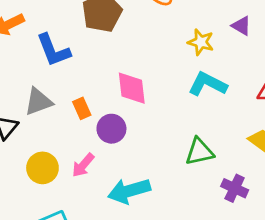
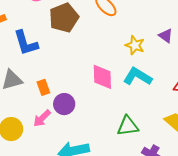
pink diamond: (132, 88) -> (102, 77), moved
pink arrow: (83, 165) -> (42, 118), moved

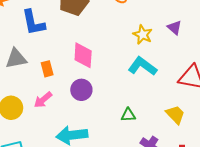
pink diamond: (102, 77) -> (83, 55), moved
purple circle: (64, 104) -> (81, 90), moved
green triangle: (128, 126) -> (128, 115), size x0.7

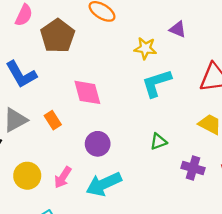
cyan L-shape: (142, 66) -> (156, 83), turned -36
purple circle: (81, 90) -> (98, 144), moved
pink arrow: (43, 100) -> (63, 177), moved

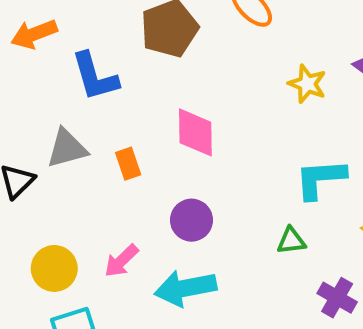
cyan L-shape: (156, 83) -> (320, 179), moved
yellow circle: (27, 176) -> (54, 268), moved

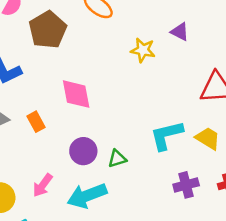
cyan L-shape: (320, 179) -> (167, 135), moved
green triangle: (291, 241) -> (117, 159), moved
purple cross: (337, 298) -> (186, 185), turned -35

